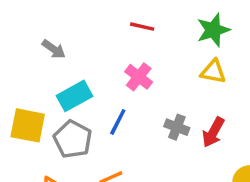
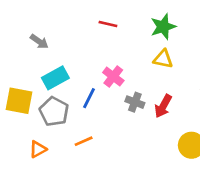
pink cross: (139, 77) -> (113, 76), moved

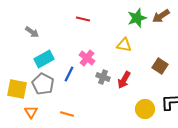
green star: (163, 27) -> (137, 18), moved
yellow square: (19, 101) -> (17, 89), moved
orange line: (84, 141) -> (67, 114), moved, turned 40
orange triangle: (38, 149) -> (31, 112), turned -32

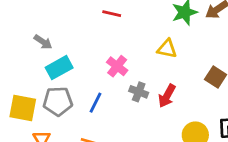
gray arrow: (32, 32) -> (43, 42), moved
blue line: (69, 74) -> (96, 103), moved
gray pentagon: (43, 84) -> (58, 101), turned -30

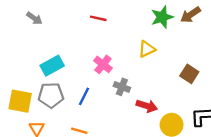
gray arrow: (43, 42) -> (34, 18), moved
yellow triangle: (167, 49) -> (147, 49), turned -36
red arrow: (167, 96) -> (147, 106), moved, turned -102

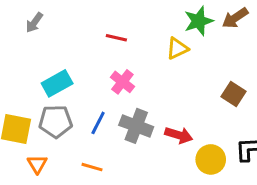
gray arrow: (34, 18) -> (34, 23), turned 91
red line: (98, 18) -> (116, 38), moved
yellow triangle: (147, 49) -> (177, 48), moved
gray cross: (122, 87) -> (136, 126), moved, size x1.5

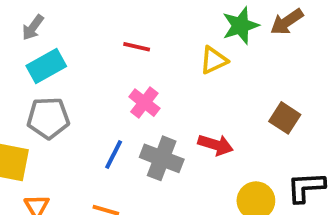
cyan rectangle: (57, 83) -> (46, 66), moved
gray pentagon: (56, 121) -> (48, 118), moved
red arrow: (179, 135) -> (216, 145), moved

